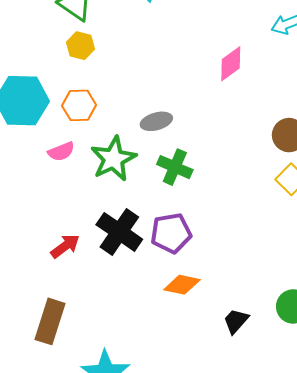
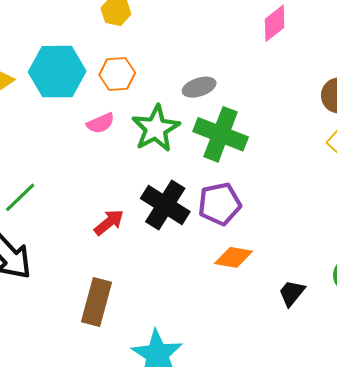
green cross: (175, 167) -> (221, 134), size x1.4

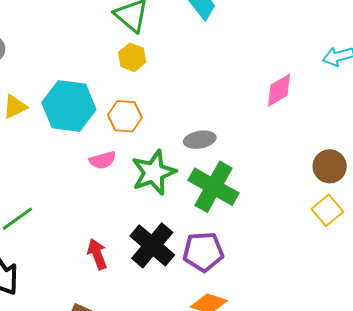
red arrow: (109, 222) -> (97, 254), turned -80

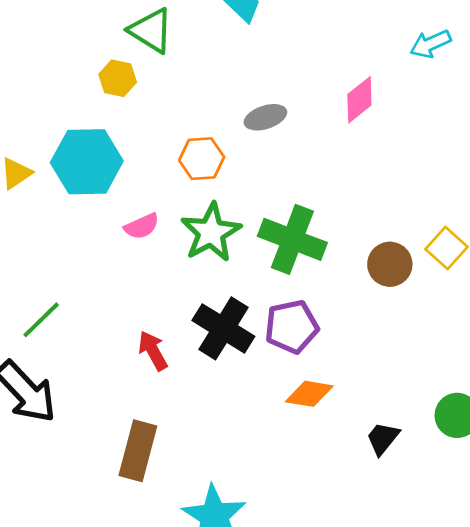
yellow hexagon: (132, 57) -> (118, 78), moved
orange hexagon: (125, 116) -> (202, 159), moved
gray ellipse: (200, 140) -> (265, 117), moved
brown circle: (330, 166) -> (390, 264), moved

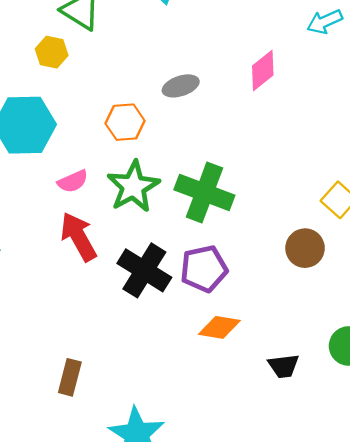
brown circle: (390, 264) -> (305, 248), moved
red arrow: (153, 351) -> (79, 237), moved, size x1.4
black trapezoid: (383, 438) -> (284, 366), turned -136
brown rectangle: (138, 451) -> (70, 377), size x0.7

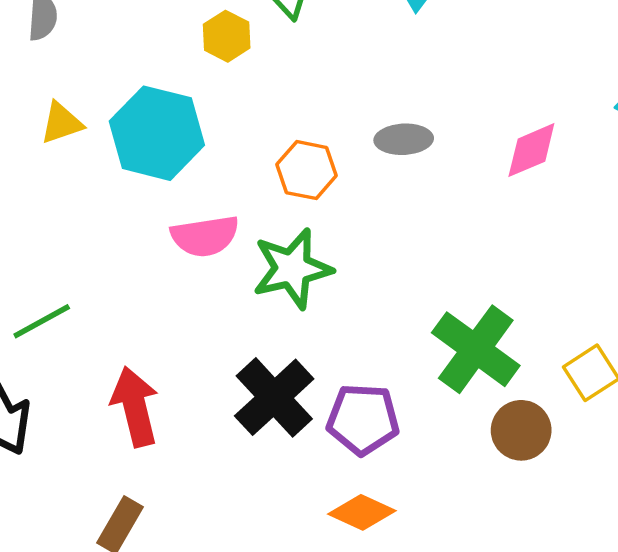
pink semicircle: (73, 181) -> (205, 236), size x1.4
green cross: (204, 193) -> (476, 349), moved
red arrow: (79, 237) -> (135, 407), moved

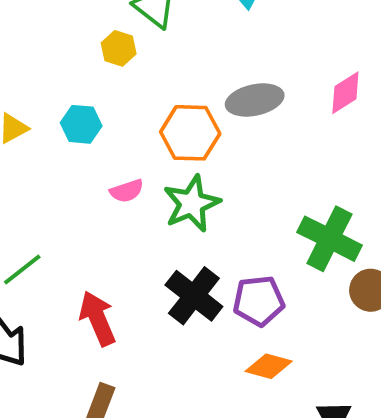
cyan hexagon: (157, 133) -> (81, 124), size x0.6
gray ellipse: (404, 139) -> (255, 100), size x1.4
orange hexagon: (307, 170) -> (190, 133), size x1.4
pink semicircle: (205, 236) -> (127, 191), size x0.7

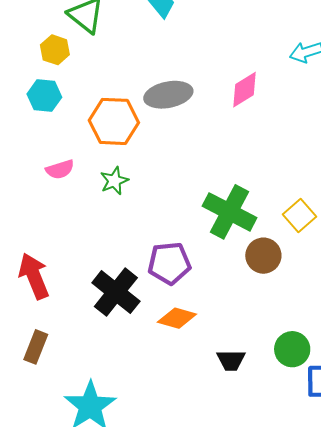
cyan hexagon: (81, 124) -> (44, 96), moved
green star: (192, 204) -> (114, 181), size x0.6
black cross: (194, 296) -> (116, 292), moved

